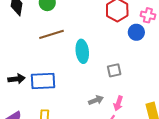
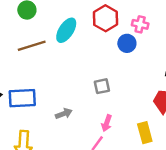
cyan ellipse: (82, 51) -> (66, 30), moved, turned 40
gray arrow: (96, 100) -> (64, 114), moved

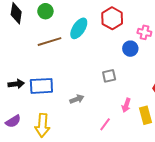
pink cross: (140, 24) -> (144, 32), moved
blue circle: (127, 43) -> (130, 49), moved
pink arrow: (107, 123) -> (126, 105), moved

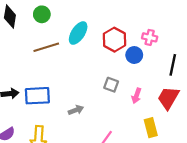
red hexagon: (112, 18) -> (114, 40), moved
gray square: (109, 76) -> (111, 85), turned 32
pink arrow: (126, 105) -> (136, 96), moved

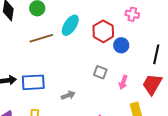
pink cross: (150, 37) -> (132, 14), moved

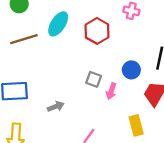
blue circle: (121, 45) -> (131, 70), moved
pink arrow: (123, 82) -> (111, 91), moved

